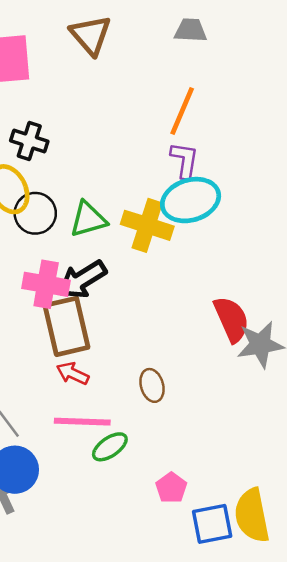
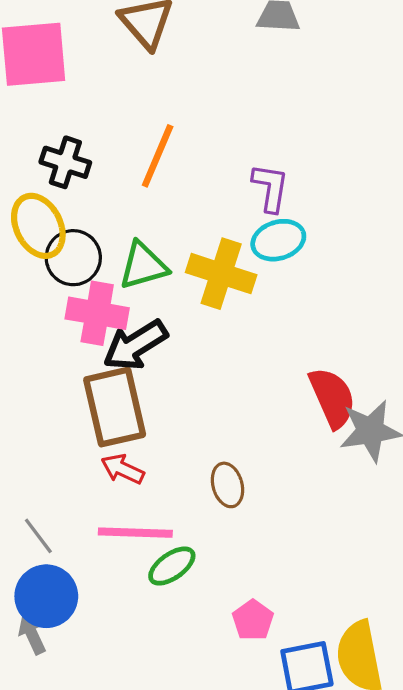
orange line: (182, 111) -> (158, 156), moved
cyan ellipse: (191, 200) -> (278, 240), size x0.7
pink cross: (46, 284) -> (97, 313), moved

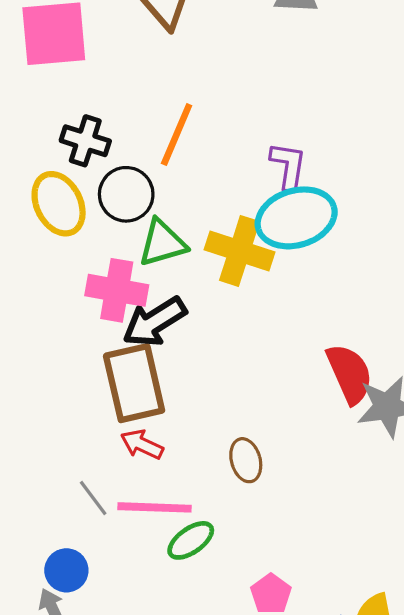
cyan ellipse: (278, 240) -> (296, 218), size x1.5
black circle: (73, 258) -> (126, 194), moved
gray line: (38, 536) -> (93, 498), moved
blue circle: (46, 596) -> (66, 570), size x0.7

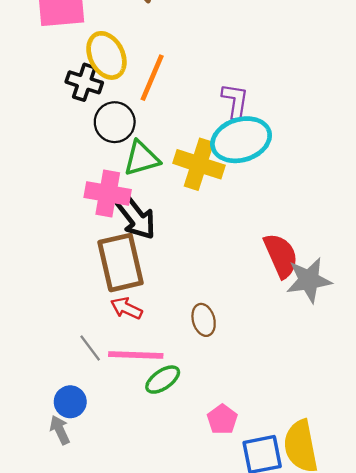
yellow ellipse: (59, 204) -> (106, 55), moved
black arrow: (155, 322) -> (136, 217), turned -96

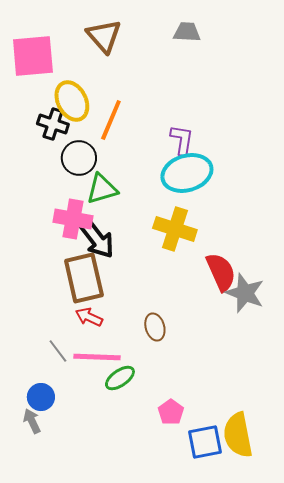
yellow cross: (199, 164) -> (175, 229), moved
gray star: (309, 280) -> (245, 293), turned 30

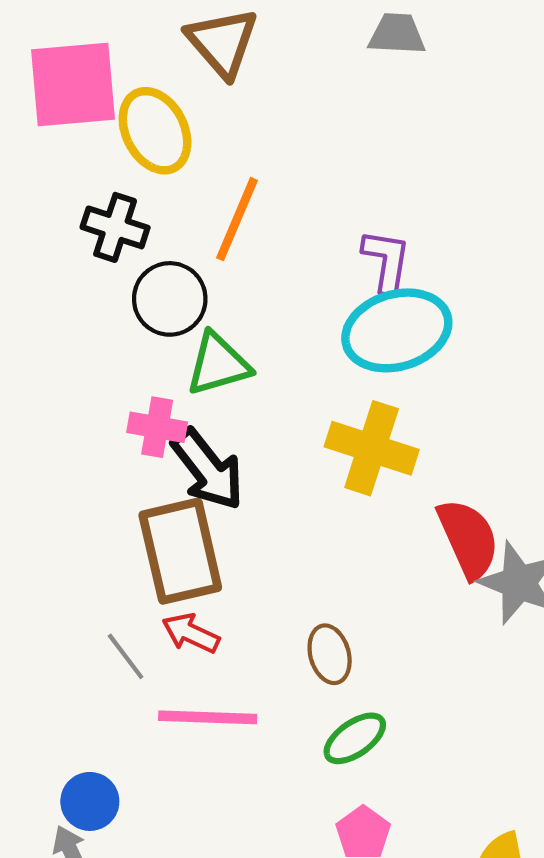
yellow ellipse: (72, 101) -> (155, 131), moved
pink cross: (73, 219) -> (157, 427), size x0.7
gray line: (58, 351) -> (126, 656), moved
green ellipse: (120, 378) -> (355, 738), moved

